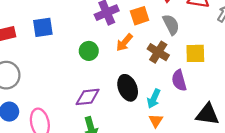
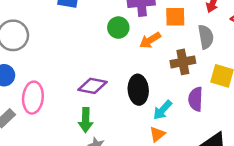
green circle: (89, 51) -> (118, 28), moved
brown cross: (158, 52) -> (183, 62), turned 30

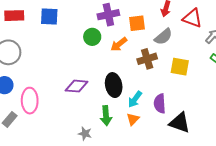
gray semicircle: (206, 37) -> (163, 37), turned 66
purple semicircle: (196, 99) -> (160, 104), moved
green arrow: (86, 120) -> (106, 116), moved

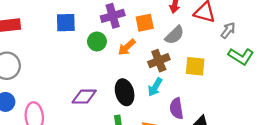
blue square: (49, 16) -> (66, 23), moved
cyan arrow: (135, 99) -> (155, 87), moved

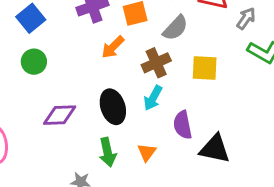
blue square: (66, 23) -> (31, 18), turned -35
green circle: (97, 41) -> (34, 62), moved

